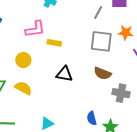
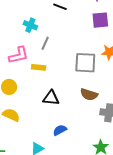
gray line: (98, 13) -> (45, 43), moved
blue semicircle: (92, 118) -> (60, 130), moved, turned 80

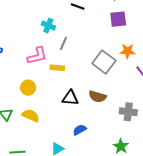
gray square: (85, 63) -> (104, 62), turned 35
brown semicircle: (89, 94) -> (97, 97), moved

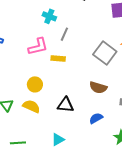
yellow circle: (28, 88) -> (35, 84), moved
black triangle: (70, 98) -> (66, 105), moved
blue semicircle: (80, 130) -> (96, 118), moved

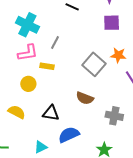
cyan cross: (49, 16) -> (27, 25), moved, size x1.6
yellow circle: (35, 84) -> (28, 84), moved
blue semicircle: (96, 118) -> (69, 135), moved, size x1.5

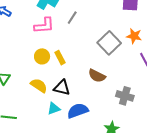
yellow rectangle: (47, 66) -> (60, 58), moved, turned 48
yellow semicircle: (17, 112) -> (39, 85), moved
cyan triangle: (41, 147) -> (54, 109), moved

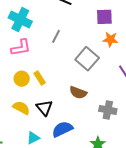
gray line: (72, 18) -> (56, 36), moved
orange star: (134, 36) -> (110, 39), moved
black triangle: (62, 88) -> (44, 108), turned 42
cyan triangle: (54, 109) -> (33, 138), moved

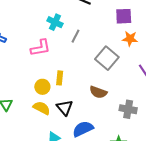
cyan cross: (20, 20) -> (55, 22), moved, size x0.7
yellow rectangle: (40, 78) -> (60, 78), turned 40
yellow circle: (22, 79) -> (42, 87), moved

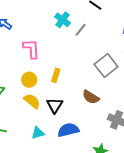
gray line: (75, 36) -> (81, 30), moved
pink L-shape: (40, 48) -> (31, 49), moved, turned -95
yellow circle: (42, 87) -> (29, 80), moved

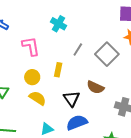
cyan cross: (63, 20) -> (58, 24), moved
gray line: (81, 30) -> (78, 49), moved
black triangle: (55, 105) -> (72, 99), moved

